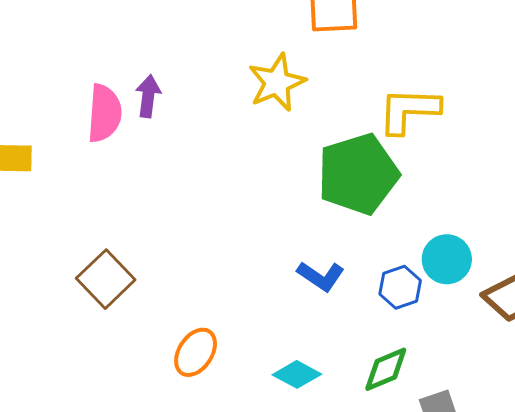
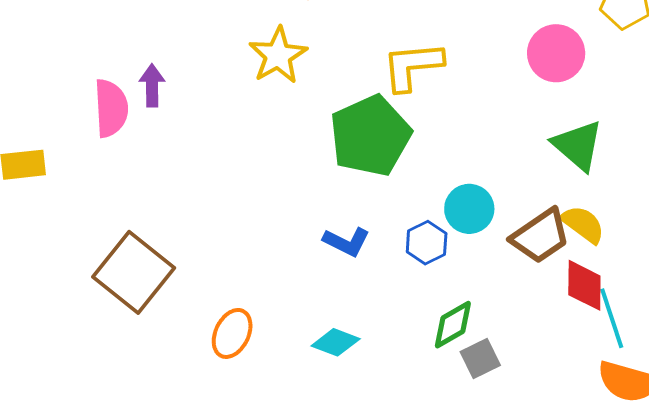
brown square: (106, 279) -> (134, 272), size x1.4
green diamond: (386, 369) -> (453, 325), moved

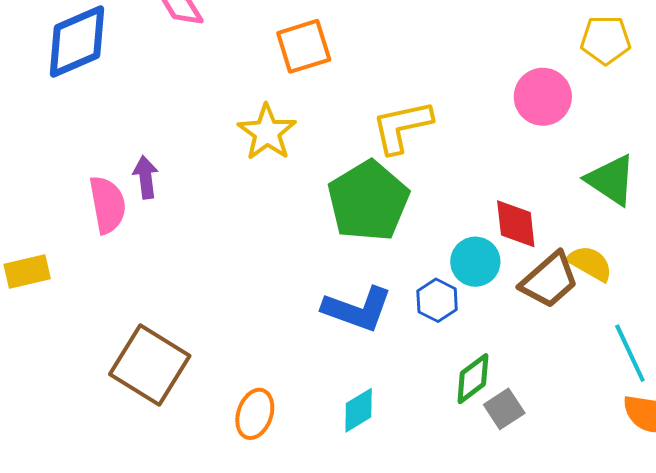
green triangle: (578, 145) -> (611, 180), moved
blue L-shape: (347, 242) -> (357, 309), size x1.5
red diamond: (584, 285) -> (516, 224), moved
cyan diamond: (336, 342) -> (359, 410), turned -45

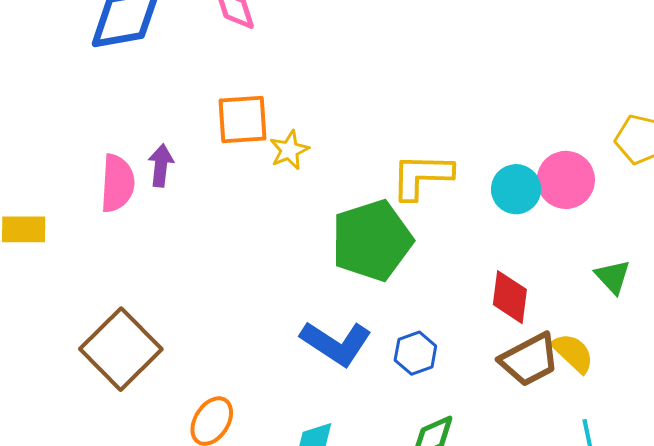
orange square: (304, 46) -> (242, 119), moved
yellow star: (267, 132) -> (289, 150), size x0.7
green triangle: (611, 180) -> (613, 277), size x0.7
cyan circle: (475, 262) -> (516, 189), moved

